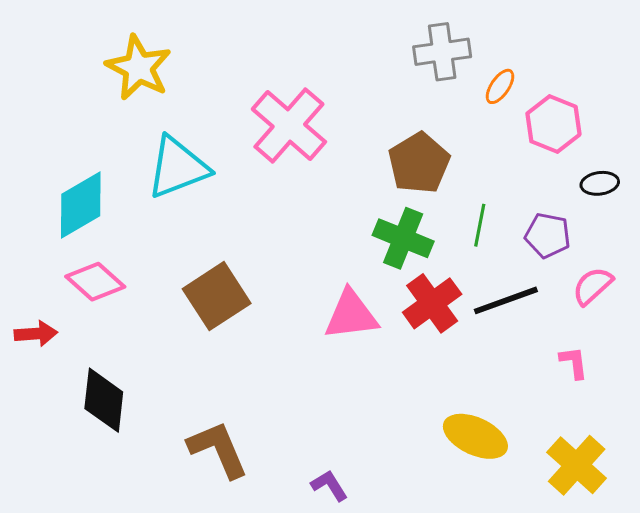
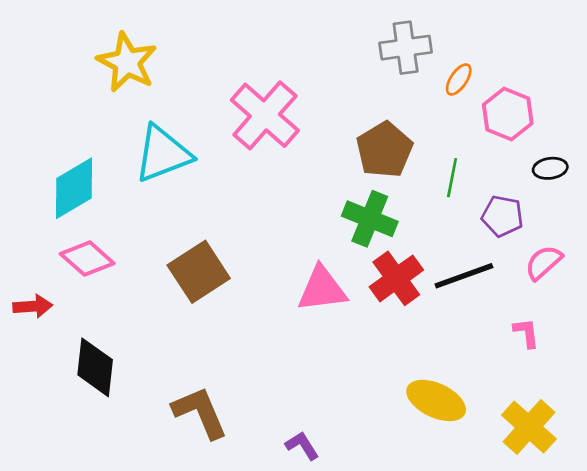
green line: (480, 225) -> (452, 178), moved

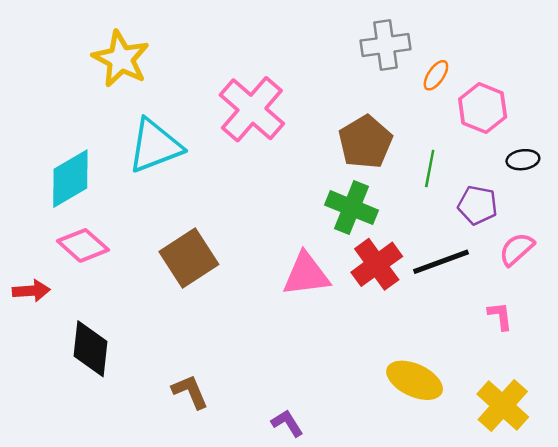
brown L-shape: (200, 412) -> (190, 392), size x0.7

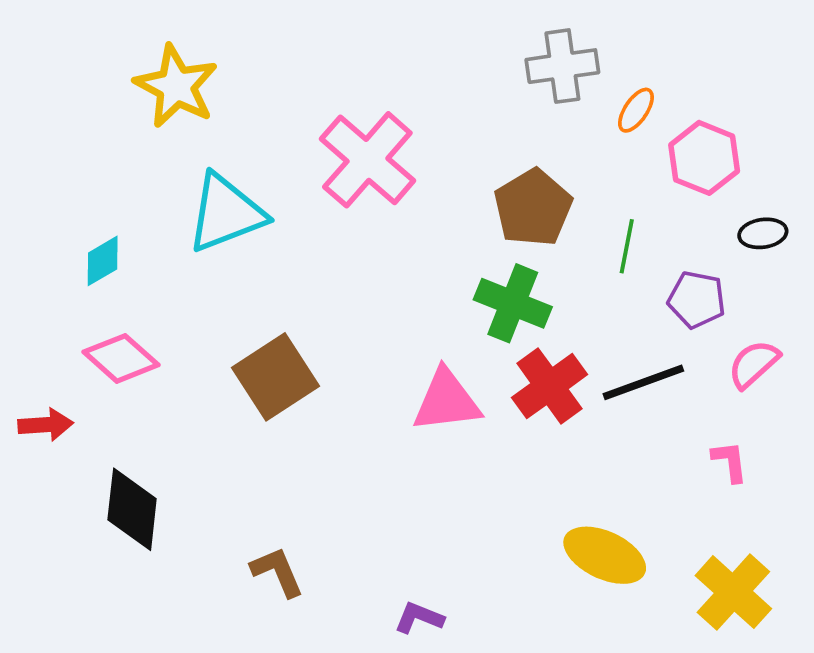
cyan diamond: (70, 179) -> (103, 261), size x0.6
purple L-shape: (287, 423) -> (419, 618), turned -36

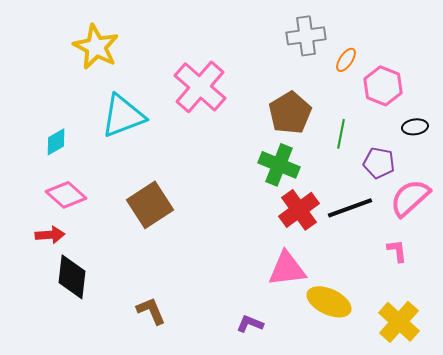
pink semicircle: (754, 364) -> (410, 198), size x1.4
pink triangle: (447, 401) -> (287, 269), moved
red arrow: (46, 425) -> (50, 235), moved
purple L-shape: (419, 618) -> (250, 324), moved

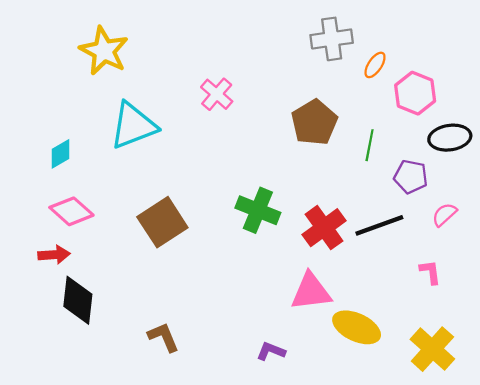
pink cross: (200, 87) -> (217, 94), size x0.6
black ellipse: (415, 127) -> (450, 138), size x1.5
green cross: (279, 165) -> (258, 210), moved
pink semicircle: (410, 198) -> (444, 215), size x0.6

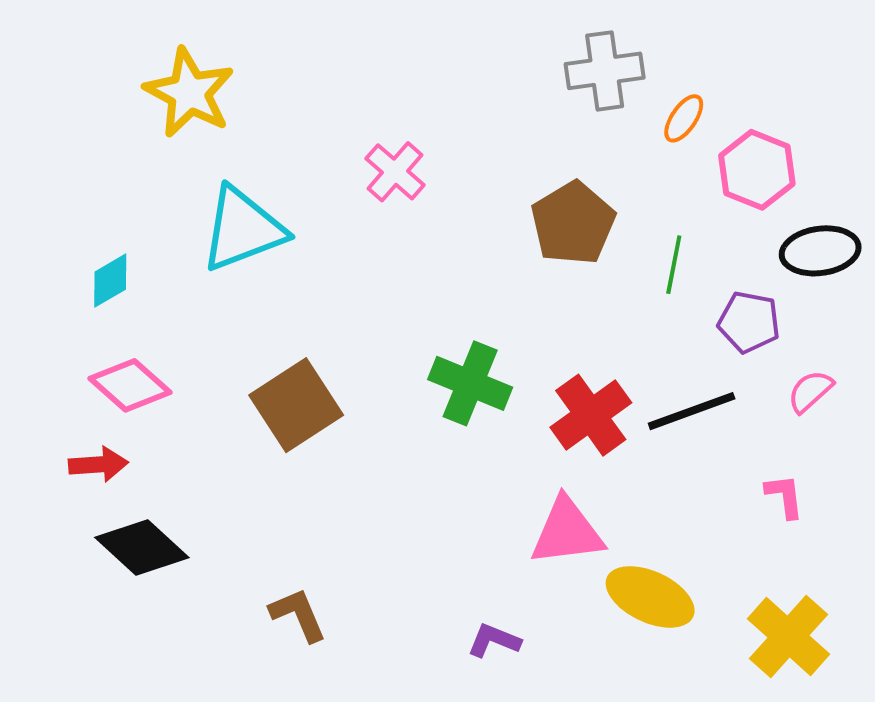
black diamond: (78, 300) -> (142, 548), turned -54

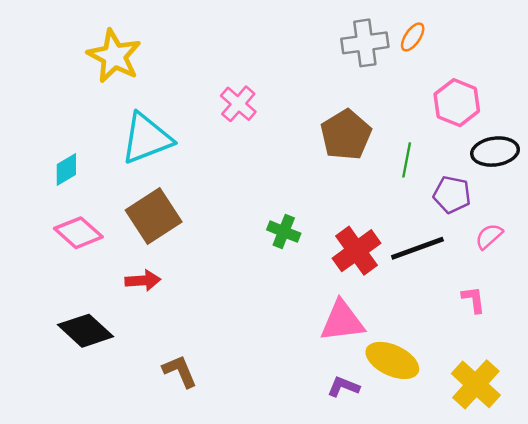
orange ellipse: (684, 118) -> (413, 37), moved
green cross: (470, 383) -> (284, 232), size x0.7
brown square: (296, 405) -> (154, 216), moved
red arrow: (98, 464) -> (143, 280), moved
purple L-shape: (494, 640) -> (343, 387), moved

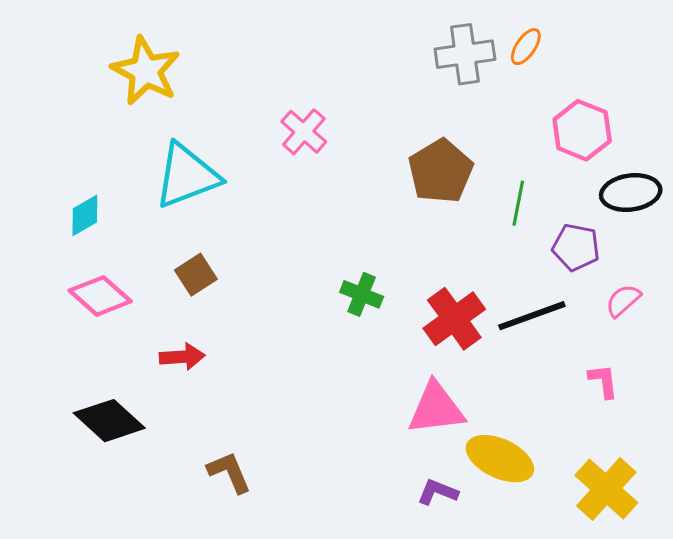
brown square: (154, 216) -> (196, 275), size x0.6

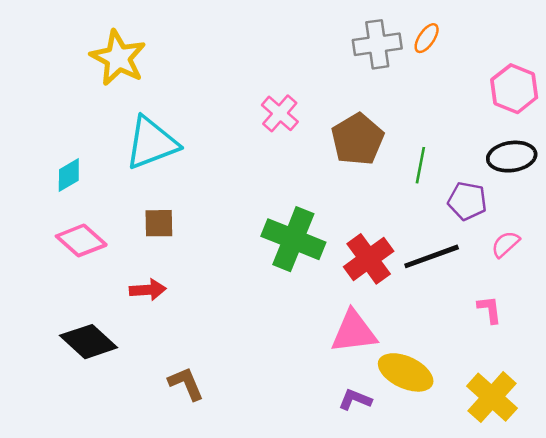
pink hexagon: (582, 130) -> (514, 89), moved
pink cross: (304, 132) -> (280, 113), moved
brown square: (196, 275) -> (159, 223), turned 32
green cross: (362, 294) -> (293, 239), size x1.8

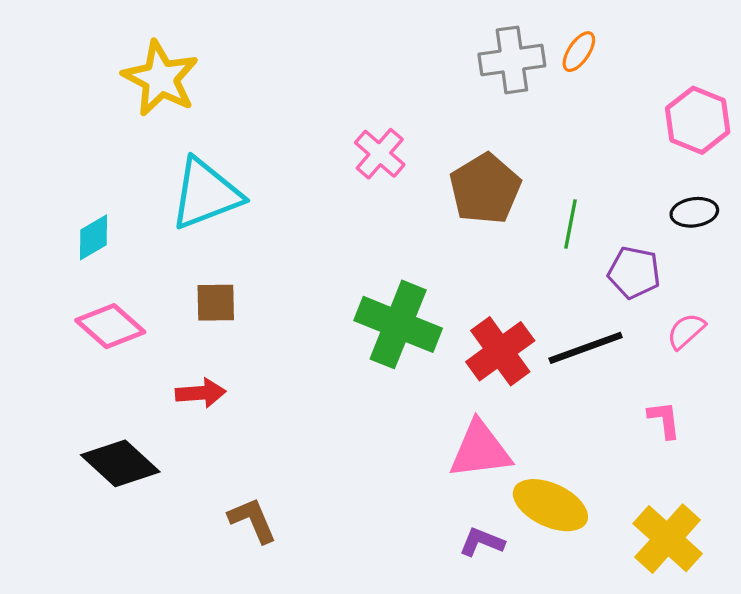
black ellipse: (512, 157) -> (694, 212), size x0.7

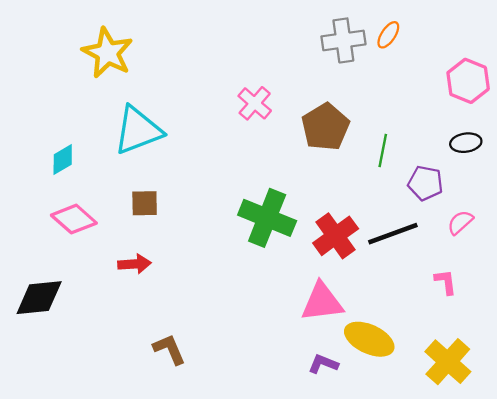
black diamond: (120, 463) -> (39, 298), moved, turned -48

